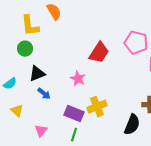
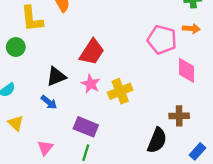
green circle: (25, 49) -> (16, 47), moved
red trapezoid: (99, 53) -> (92, 52), moved
black triangle: (37, 74) -> (56, 76), moved
yellow cross: (97, 107) -> (120, 91), moved

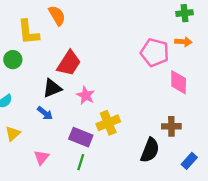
red trapezoid: (92, 52) -> (69, 63), moved
yellow cross: (120, 91) -> (108, 123), moved
yellow triangle: (16, 123) -> (13, 134), turned 35

